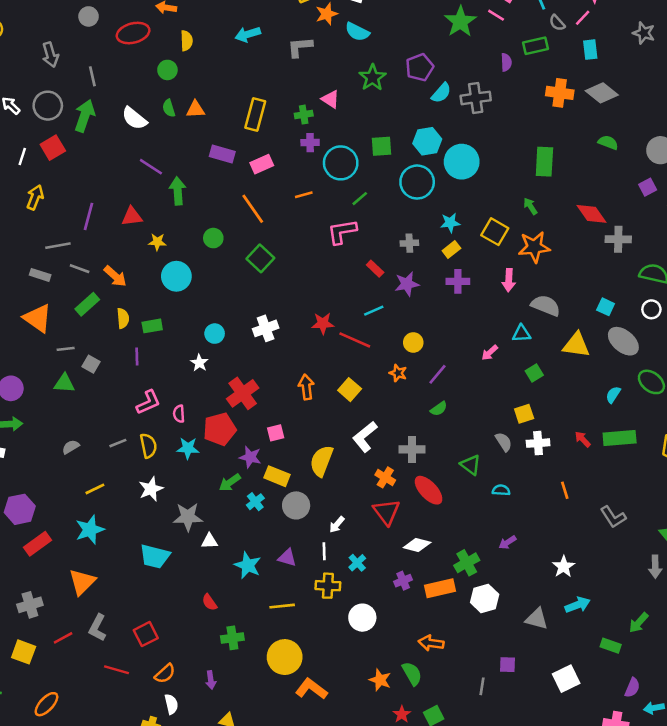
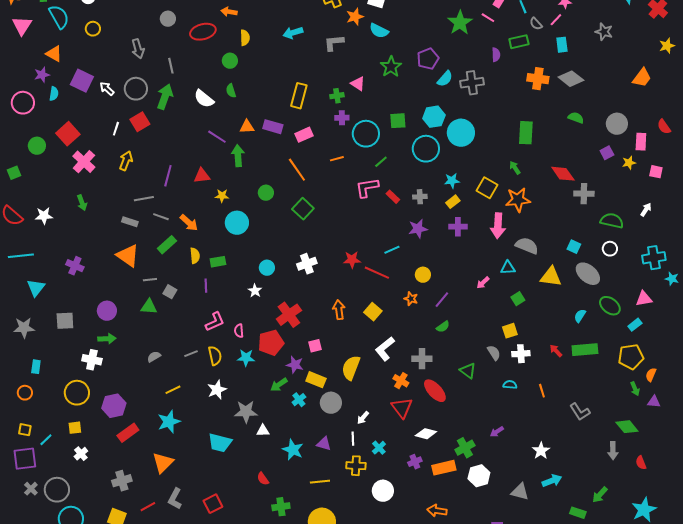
orange triangle: (195, 109) -> (247, 127), moved
red rectangle: (375, 269) -> (393, 197), moved
pink arrow: (509, 280) -> (498, 226), size x1.4
cyan semicircle: (501, 490) -> (510, 385), moved

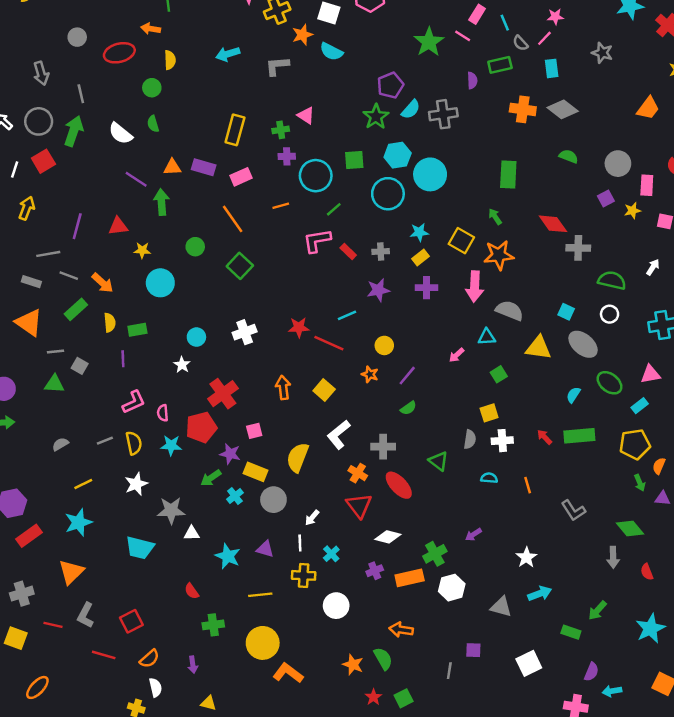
green star: (391, 67) -> (376, 117), moved
gray semicircle: (494, 353) -> (470, 439), turned 42
red line: (148, 507) -> (53, 625), turned 42

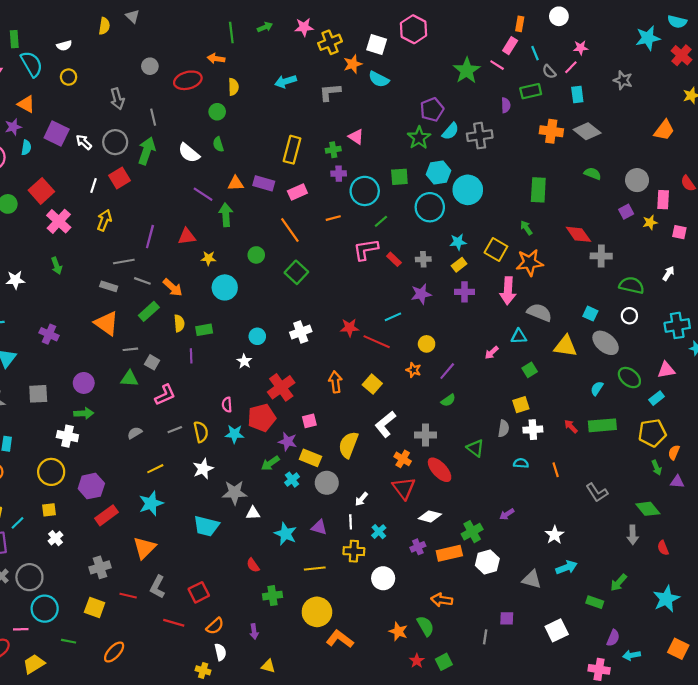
pink L-shape: (134, 402) -> (165, 395), moved

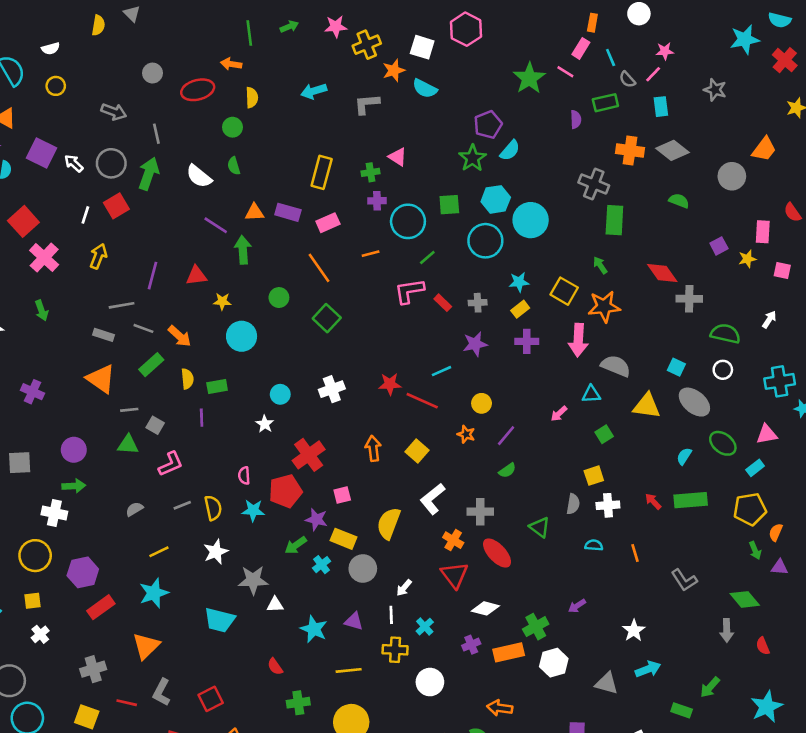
gray arrow: (117, 99) -> (114, 112), turned -54
gray cross: (480, 136) -> (594, 184), moved, turned 30
gray circle: (637, 180) -> (732, 176), moved

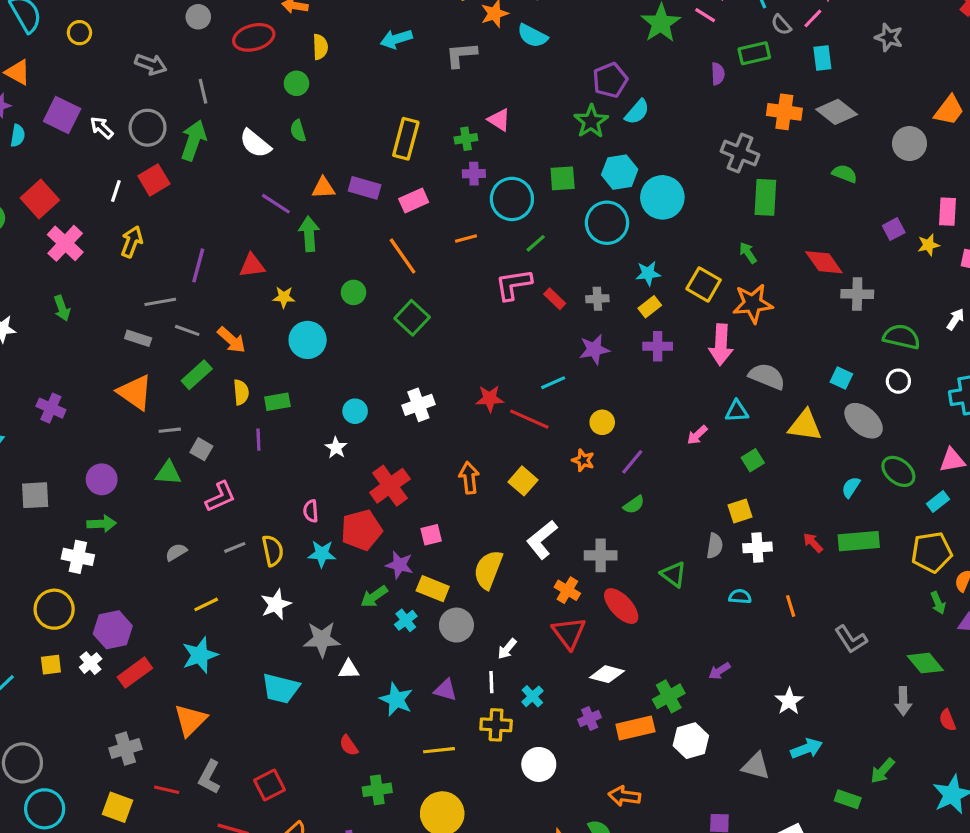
white cross: (40, 634) -> (91, 663), moved

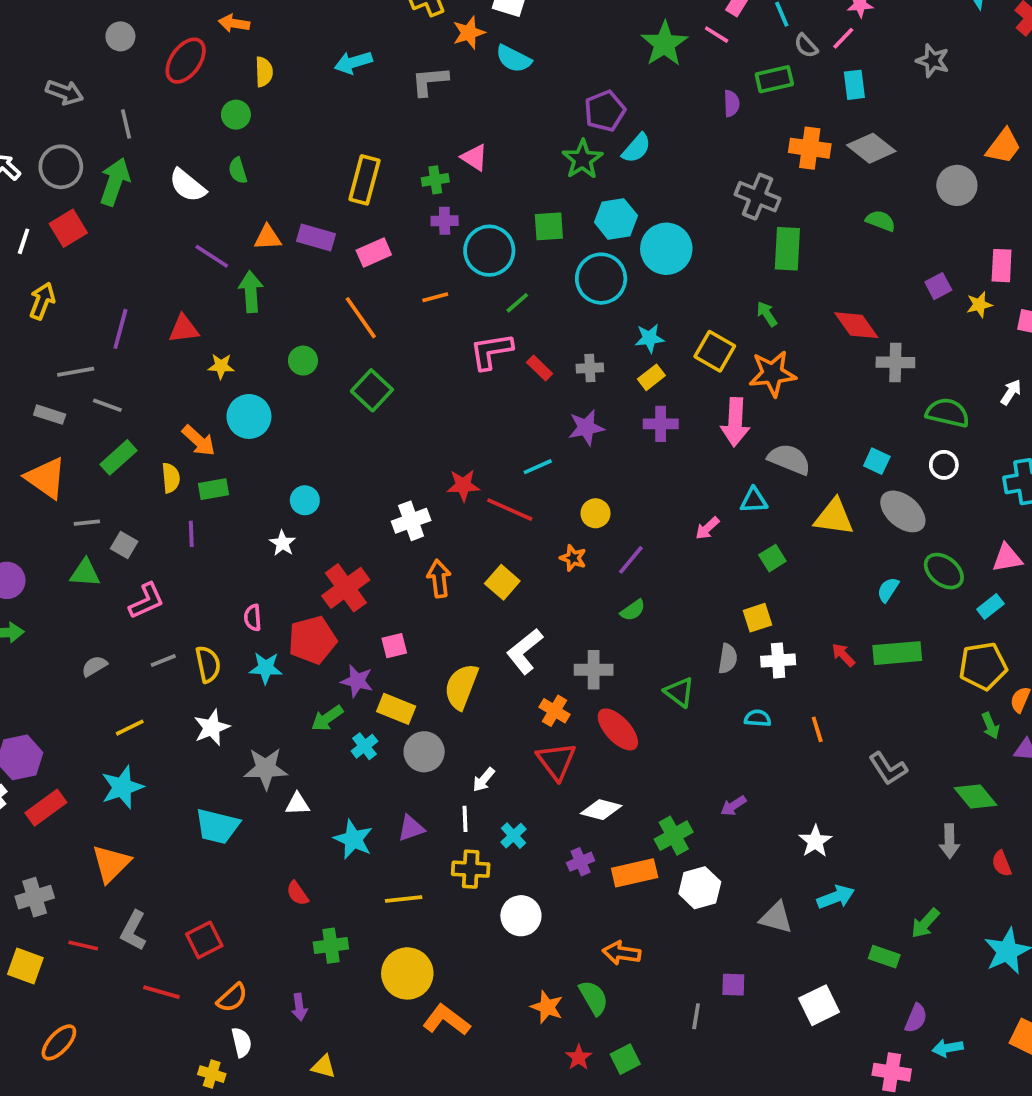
red ellipse: (254, 37) -> (186, 61), turned -39
orange arrow: (232, 340) -> (199, 441), moved
white cross: (418, 405) -> (411, 521), moved
purple triangle: (445, 690) -> (411, 828), turned -35

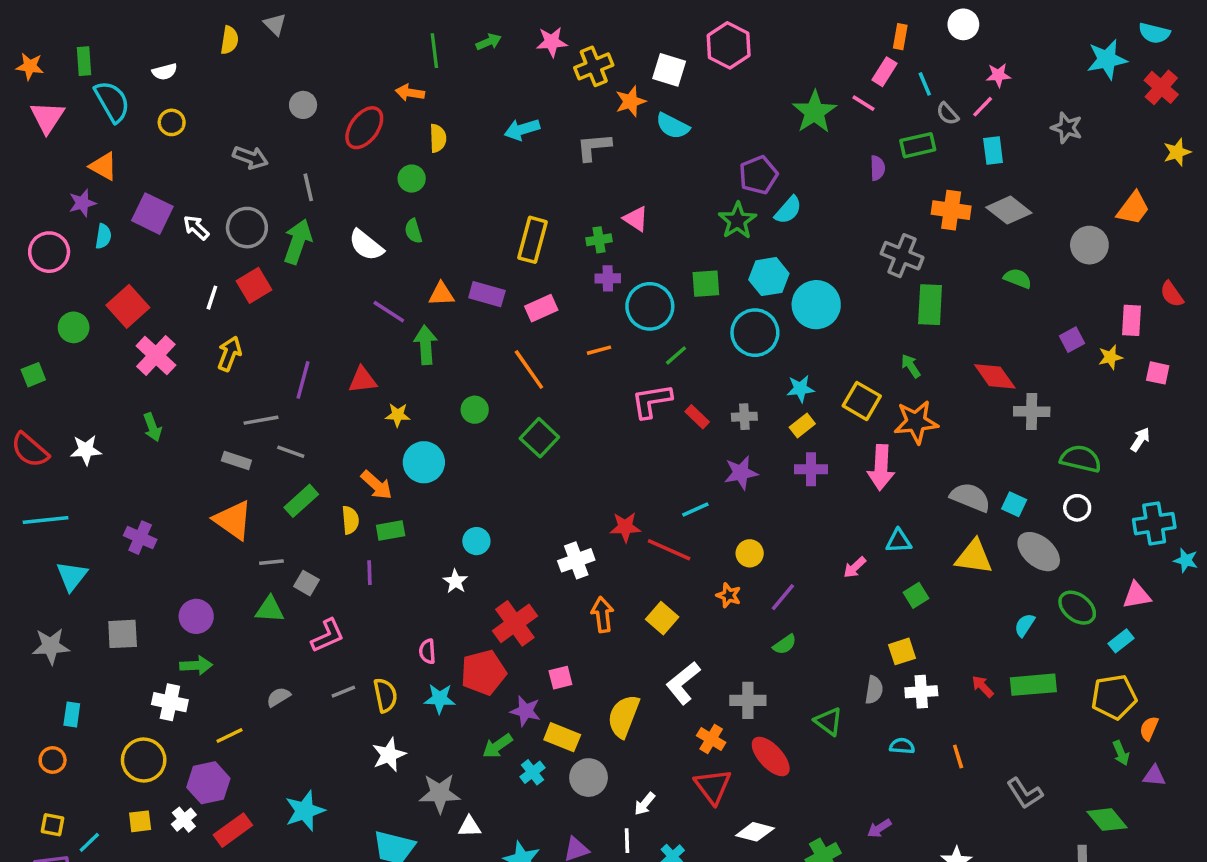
gray semicircle: (789, 459) -> (970, 497), moved
yellow line: (130, 728) -> (229, 735), moved

